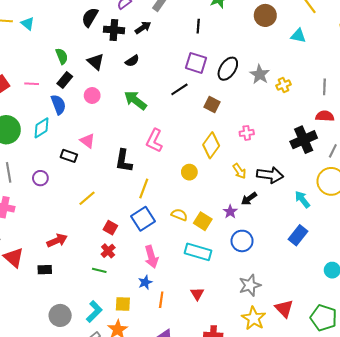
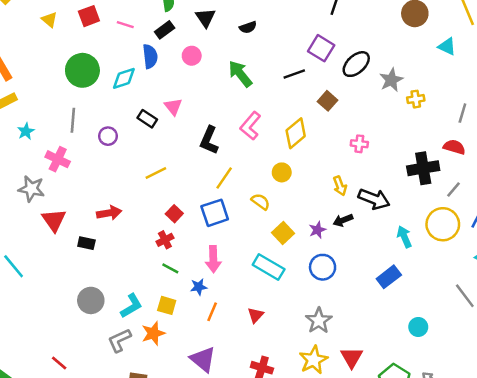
yellow diamond: (211, 145) -> (296, 133), moved
yellow semicircle: (179, 215) -> (261, 202), moved
green line: (99, 270) -> (170, 268), moved
gray star: (250, 285) -> (319, 321), turned -30

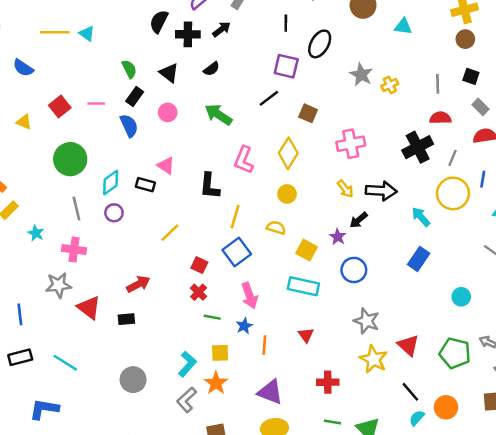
black ellipse: (356, 64) -> (320, 44), moved
cyan diamond: (124, 78) -> (111, 183), moved
pink cross: (359, 144) -> (351, 144), size x1.6
gray circle: (91, 300) -> (133, 380), moved

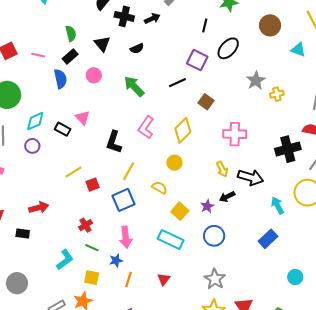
red square: (199, 265) -> (93, 185), moved, turned 32
cyan L-shape: (187, 364) -> (65, 260), moved

